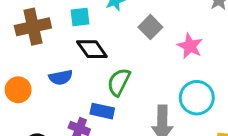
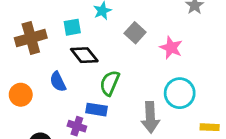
blue semicircle: (61, 77) -> (58, 82), turned 78

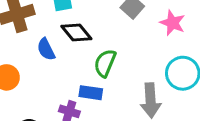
blue semicircle: (58, 82) -> (46, 49), moved

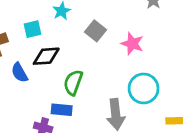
black diamond: (76, 33) -> (46, 56), turned -52

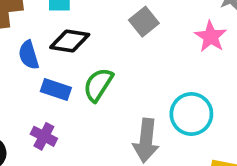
pink star: (132, 44) -> (211, 37), moved
blue rectangle: (62, 110) -> (56, 90), moved

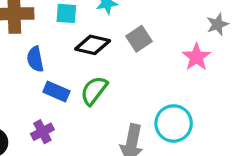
black diamond: (70, 41) -> (93, 45), moved
purple cross: (44, 136) -> (42, 132), turned 30

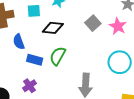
gray square: (139, 39) -> (93, 23), moved
cyan circle: (174, 123) -> (120, 62), moved

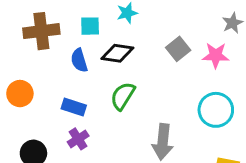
pink star: (118, 26) -> (216, 55), turned -30
blue semicircle: (19, 42) -> (79, 60), moved
blue rectangle: (35, 60) -> (74, 107), moved

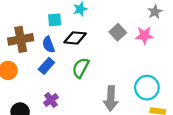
brown cross: (41, 31) -> (21, 39), moved
blue rectangle: (74, 107) -> (46, 66), moved, turned -63
cyan circle: (216, 110) -> (147, 88), moved

